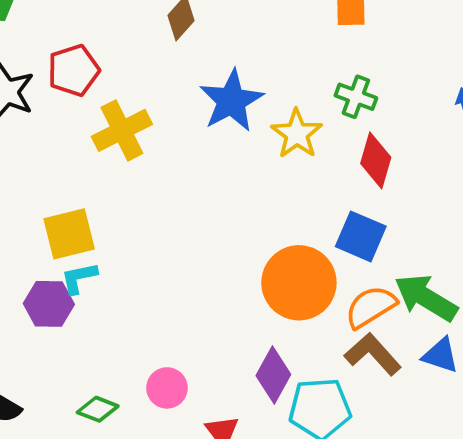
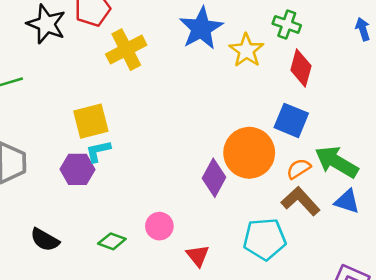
orange semicircle: (371, 307) -> (299, 169), size x0.7
purple diamond: (273, 375) -> (214, 178), moved

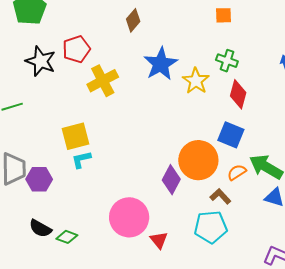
purple hexagon: (78, 169) -> (39, 179), moved
brown L-shape: (301, 201) -> (220, 196), moved, size x0.7
pink circle: (159, 226) -> (129, 217), size x1.8
green diamond: (112, 241) -> (67, 237), moved

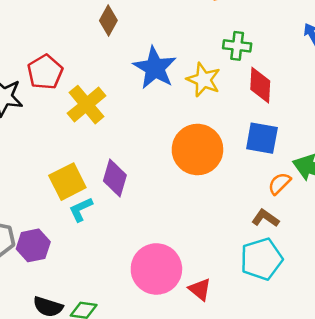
orange circle: (198, 160) -> (197, 150), moved
purple diamond: (171, 180) -> (115, 178), moved

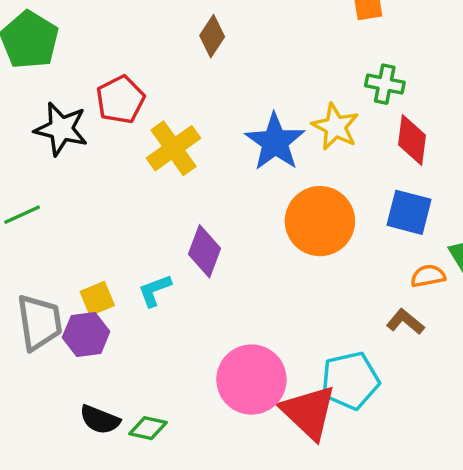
blue star: (155, 68) -> (275, 142), moved
yellow square: (67, 182) -> (97, 298), moved, size x0.7
orange semicircle: (279, 183) -> (428, 276), turned 30
cyan pentagon: (261, 259) -> (350, 381), moved
red triangle: (200, 289) -> (309, 412), size x1.8

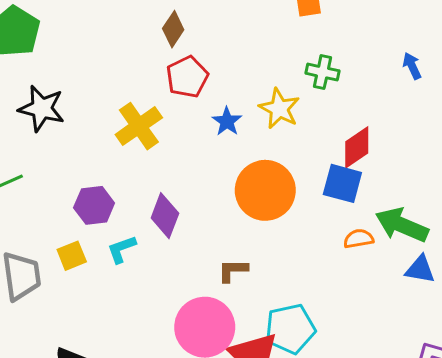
red pentagon: (120, 100) -> (187, 77), moved
red diamond: (412, 140) -> (357, 147), moved, turned 48
blue star: (275, 142) -> (227, 121), size x0.6
brown L-shape: (405, 322) -> (233, 270), moved, turned -40
purple hexagon: (86, 335) -> (94, 205), moved

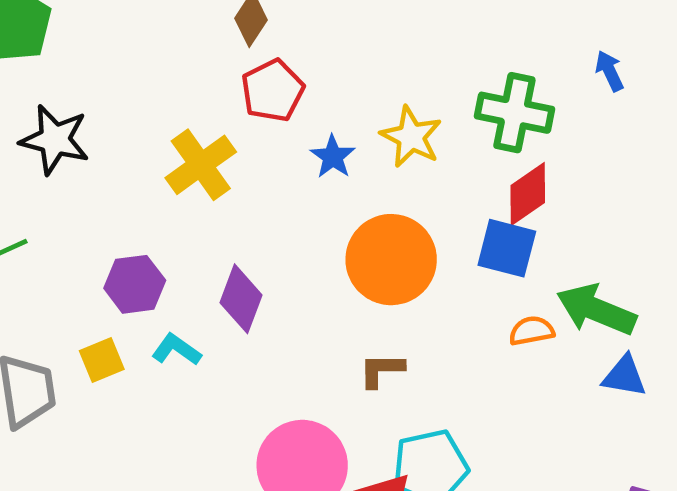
green cross: (323, 72) -> (514, 113), moved, size x1.5
cyan L-shape: (122, 249) -> (176, 350), turned 56
brown L-shape: (233, 270) -> (382, 370), moved

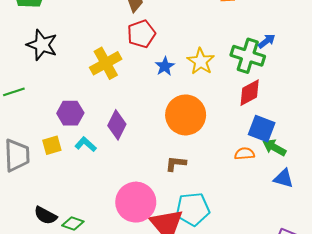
blue arrow: (610, 71) -> (267, 41), moved, turned 72
blue square: (507, 248) -> (262, 129), moved
green arrow: (596, 310) -> (274, 147), size x0.7

